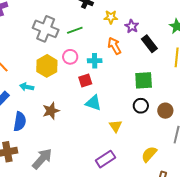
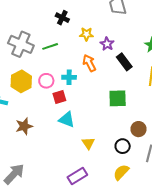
pink circle: (70, 57) -> (46, 81), moved
black circle: (141, 106) -> (123, 146), moved

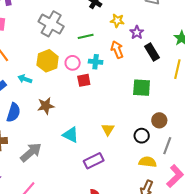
green line: (50, 46) -> (86, 36), moved
cyan triangle: (67, 120) -> (71, 135), moved
yellow semicircle: (121, 172) -> (148, 162), moved, turned 48

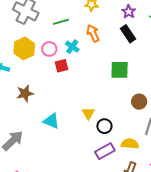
purple star: (137, 32) -> (129, 12), moved
cyan cross: (96, 62) -> (72, 47), turned 32
black circle: (142, 136) -> (104, 126), moved
purple rectangle: (94, 161) -> (105, 151), moved

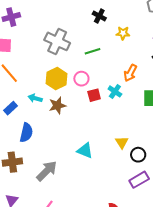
orange arrow: (93, 33) -> (130, 73), moved, turned -126
cyan cross: (72, 47) -> (115, 91), moved
brown star: (25, 93) -> (57, 105), moved

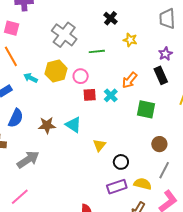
cyan arrow: (35, 98) -> (31, 78), moved
brown star: (57, 105) -> (47, 125), moved
yellow triangle: (122, 142) -> (99, 145), moved
cyan triangle: (85, 151) -> (73, 125), moved

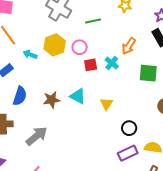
yellow triangle: (99, 145) -> (106, 104), moved

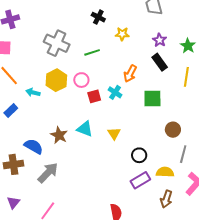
blue semicircle: (20, 96) -> (34, 146), moved, turned -72
brown star: (52, 100) -> (59, 135), turned -30

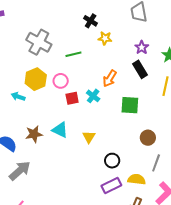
black cross: (98, 17) -> (91, 21), moved
cyan arrow: (33, 92) -> (18, 97), moved
brown star: (59, 135) -> (34, 134), turned 30

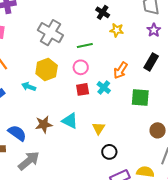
purple star: (142, 47) -> (154, 30), moved
black rectangle: (140, 69) -> (151, 62), turned 60
pink circle: (61, 81) -> (81, 67), moved
black circle: (112, 161) -> (109, 152), moved

